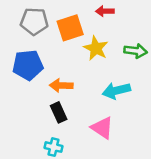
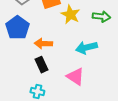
blue pentagon: (28, 65) -> (17, 28), turned -30

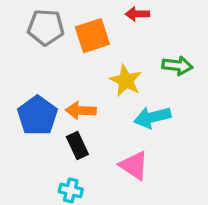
yellow star: (70, 15) -> (126, 81), moved
blue pentagon: (17, 28) -> (37, 116), moved

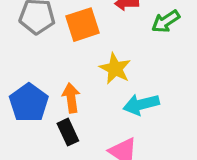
green arrow: (177, 66) -> (166, 21), moved, turned 140
orange arrow: (81, 111) -> (71, 98), turned 80

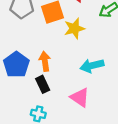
yellow star: (115, 69) -> (74, 28), moved, turned 30

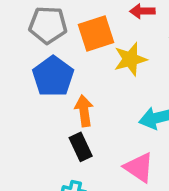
blue pentagon: (16, 65) -> (53, 76), moved

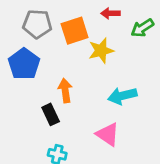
blue pentagon: (53, 76) -> (24, 64), moved
black rectangle: (81, 147) -> (51, 114), moved

